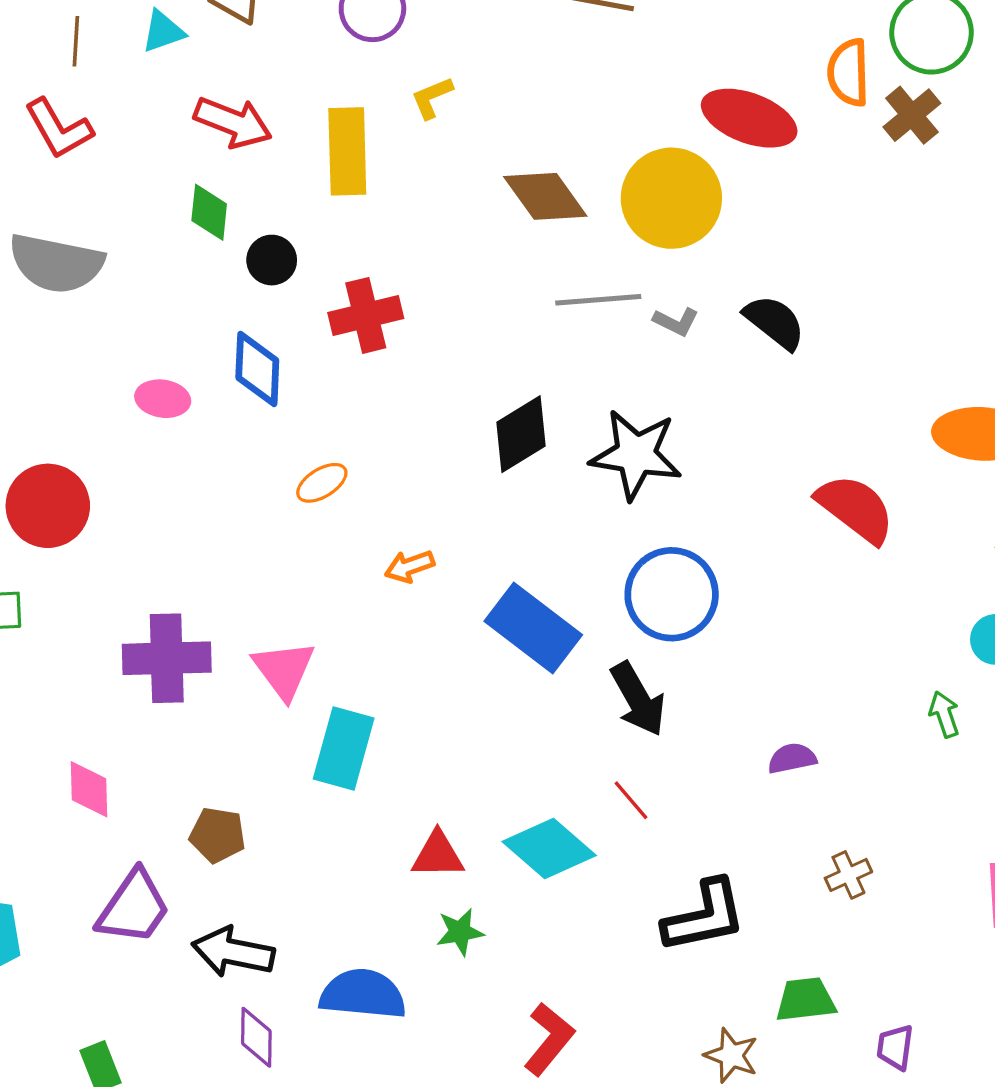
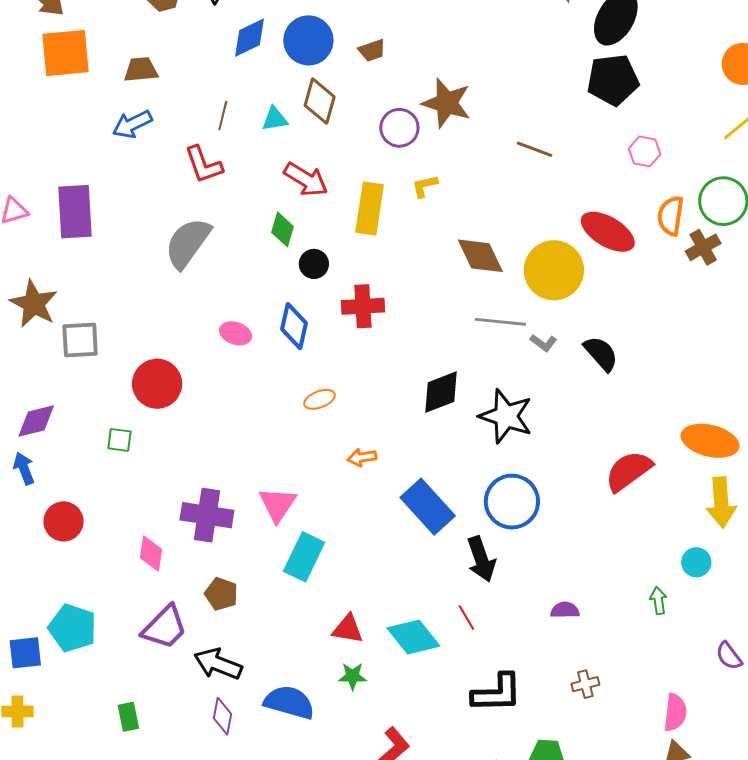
gray semicircle: (56, 263) -> (188, 243), turned 104
red semicircle: (856, 509) -> (629, 471), turned -84
purple cross: (167, 658) -> (207, 515), moved

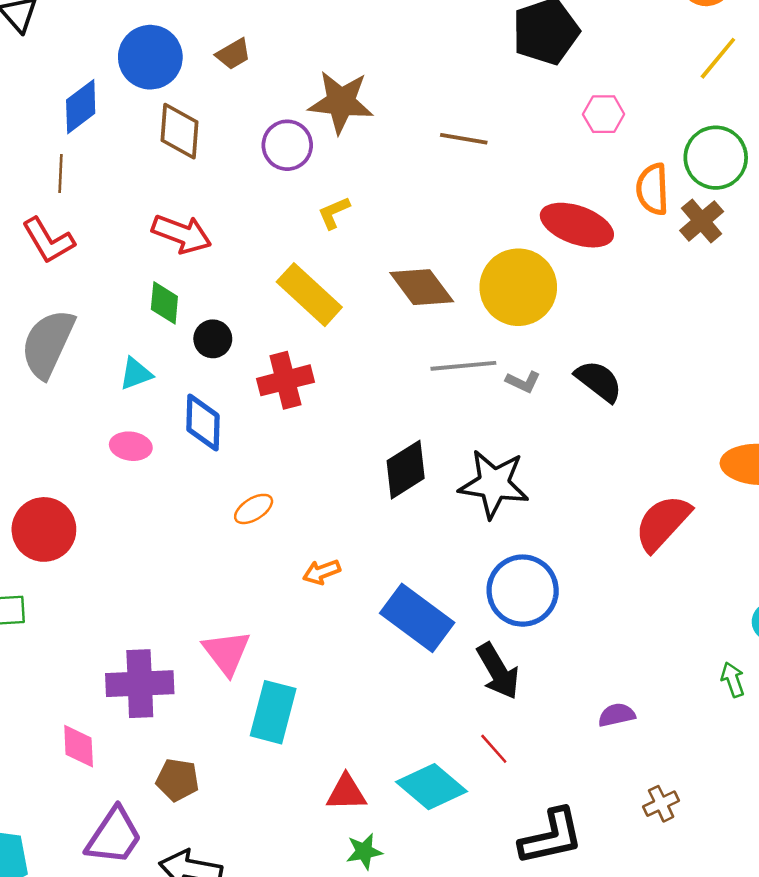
blue diamond: (249, 38) -> (81, 107), moved
cyan triangle: (275, 119) -> (136, 374), moved
yellow rectangle: (370, 209) -> (309, 295), moved, turned -45

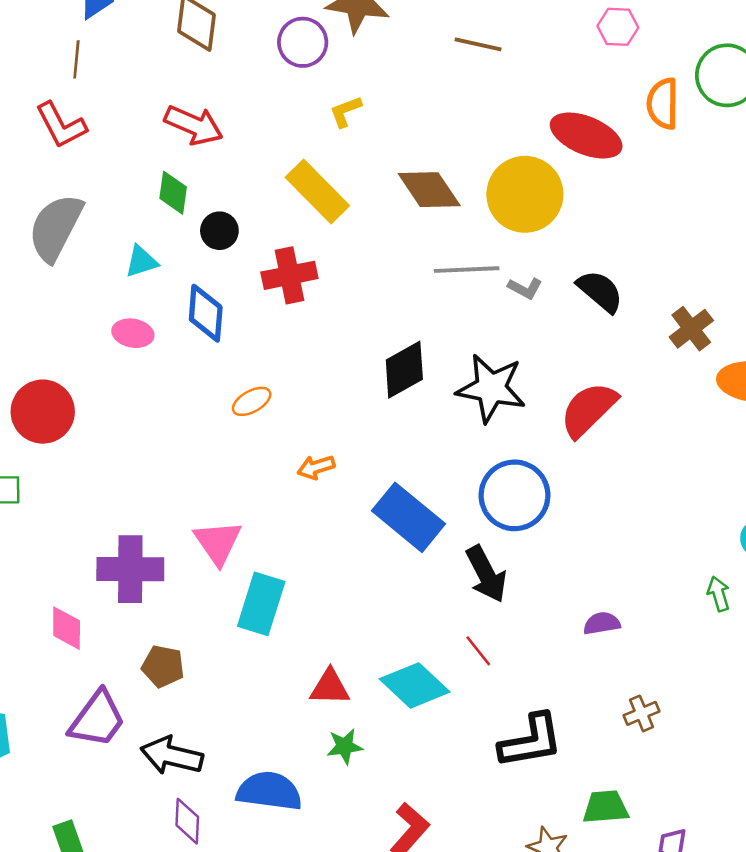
brown cross: (702, 221) -> (691, 329), moved
red semicircle: (663, 523) -> (588, 410), moved

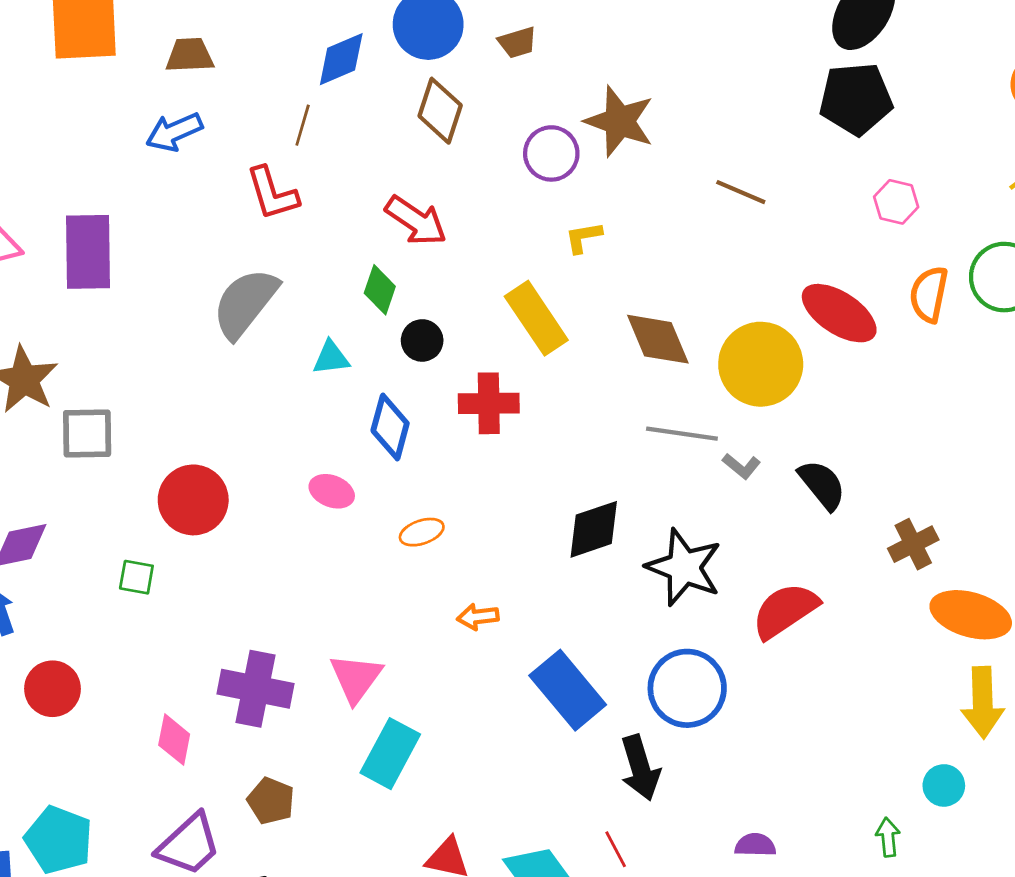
pink ellipse: (133, 333) -> (332, 491), moved

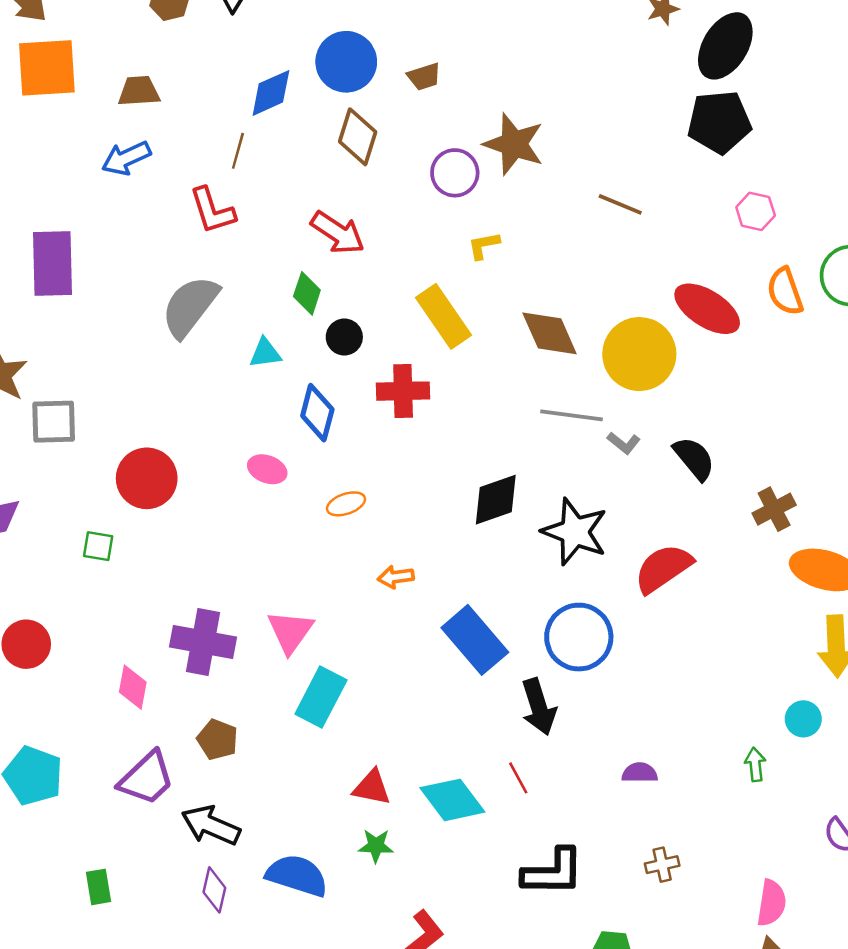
orange semicircle: (929, 294) -> (785, 291), turned -30

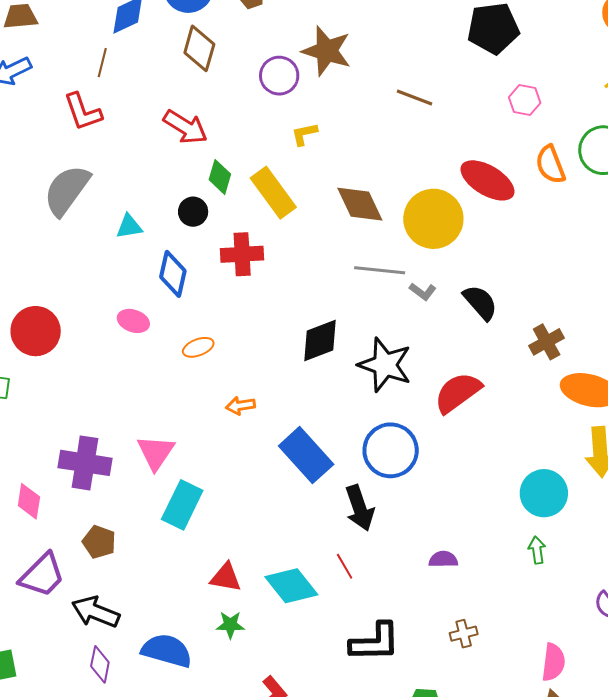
green diamond: (307, 293) -> (220, 177), moved
cyan circle: (803, 719) -> (544, 493), moved, size x1.6

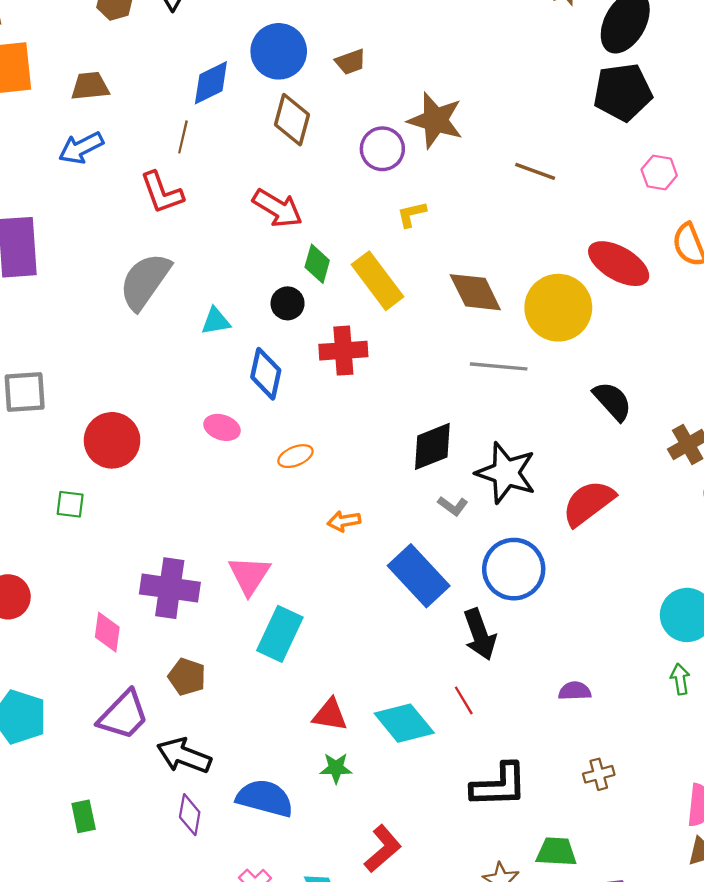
gray L-shape: (423, 291) -> (453, 506), moved

